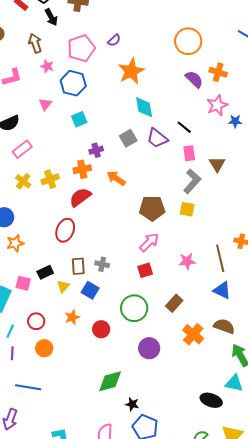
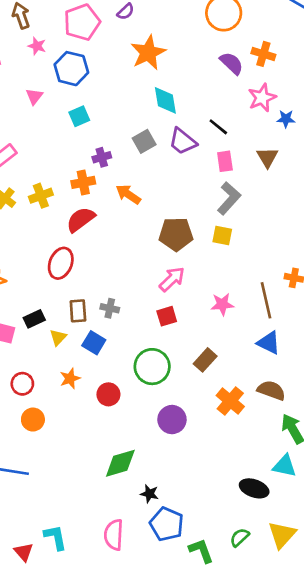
brown triangle: (217, 164) -> (267, 157), moved

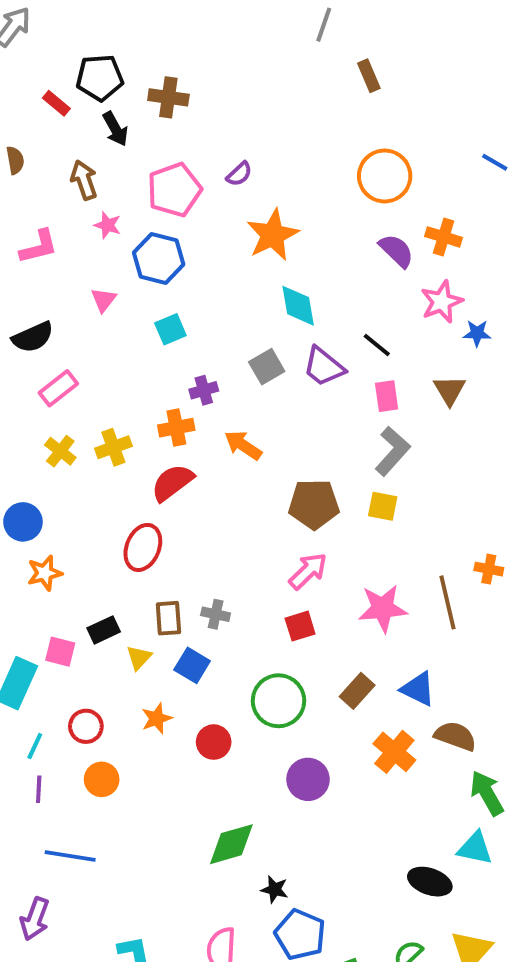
pink star: (222, 304) -> (383, 608), size x1.4
blue triangle: (269, 343) -> (418, 689), moved

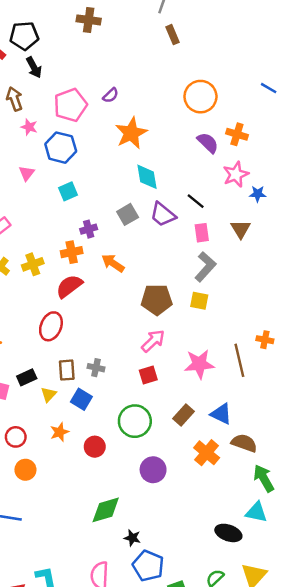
brown rectangle: (369, 76) -> (173, 35), moved
brown cross: (168, 97) -> (89, 20), moved

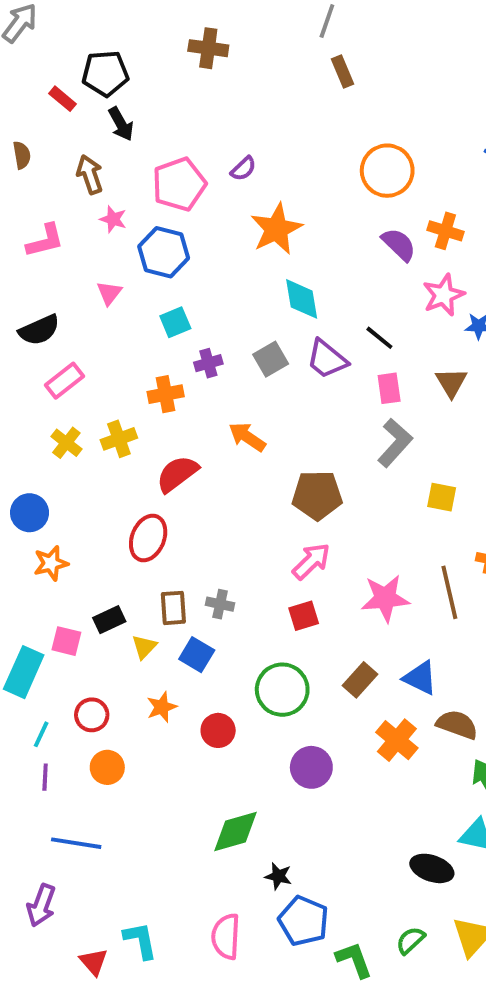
purple cross: (89, 229) -> (208, 363), moved
orange cross: (72, 252) -> (166, 394), moved
yellow square: (199, 301) -> (442, 497), moved

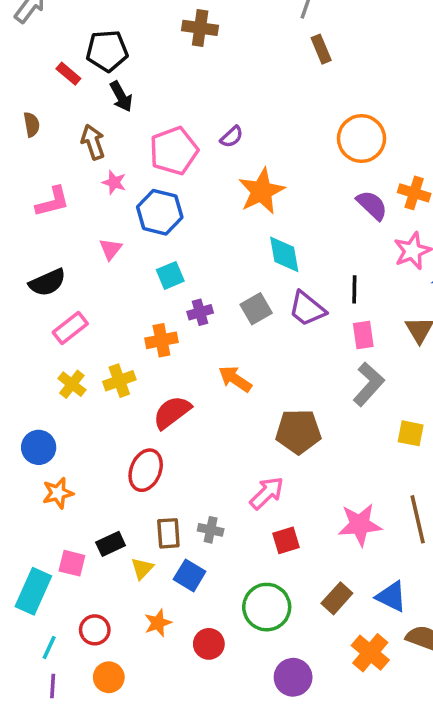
black line: (379, 338) -> (354, 289), turned 52
pink arrow: (311, 561) -> (267, 493), moved

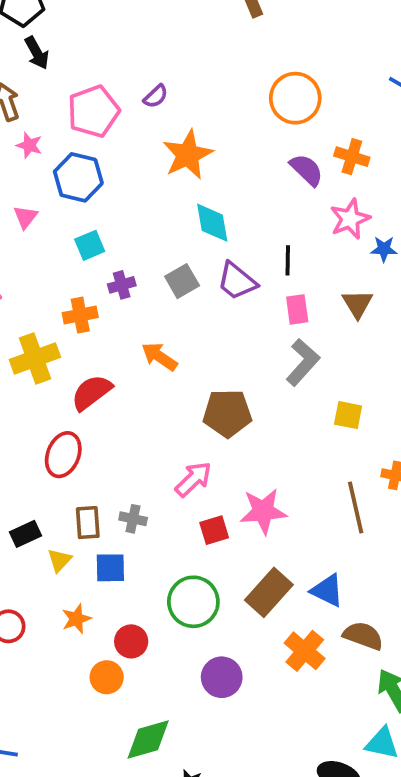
yellow cross: (119, 381) -> (35, 358), size x1.4
pink star: (360, 525) -> (263, 511), moved
blue square: (190, 575) -> (110, 568), turned -32
brown rectangle: (337, 598) -> (269, 592), size x1.4
orange circle: (109, 677) -> (107, 677), moved

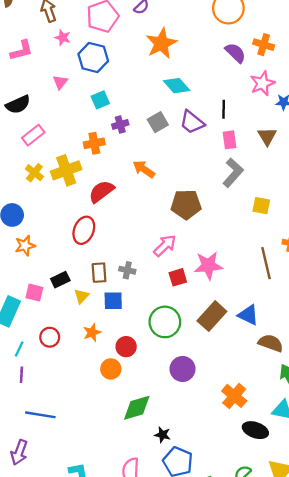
cyan diamond: (212, 223) -> (177, 86), turned -32
orange cross: (305, 651) -> (234, 396), moved

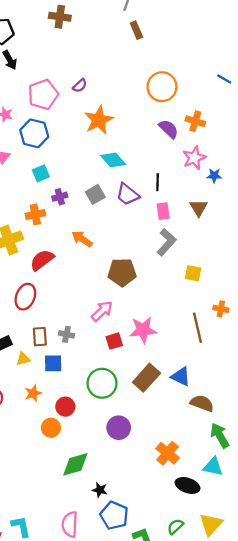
yellow triangle: (81, 296) -> (23, 359), turned 32

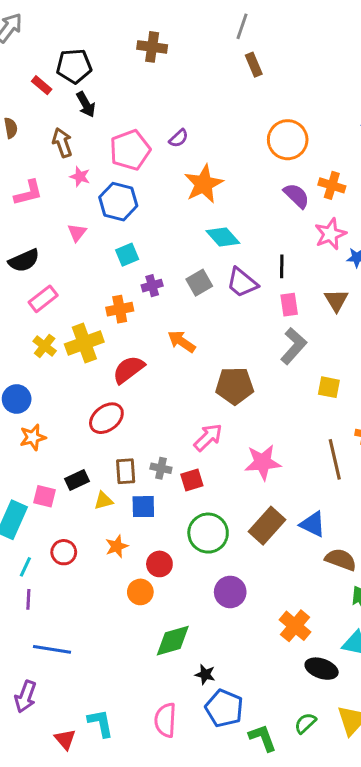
red ellipse: (25, 297) -> (106, 418), turned 30
red square: (114, 341) -> (192, 480), moved

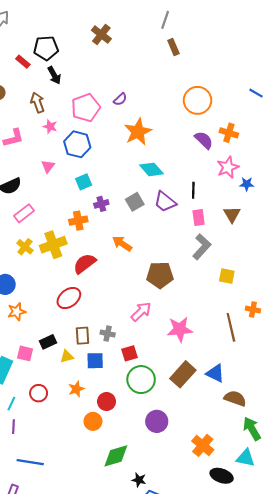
brown cross: (152, 47) -> (101, 35), turned 30
red square: (192, 480) -> (130, 353), moved

